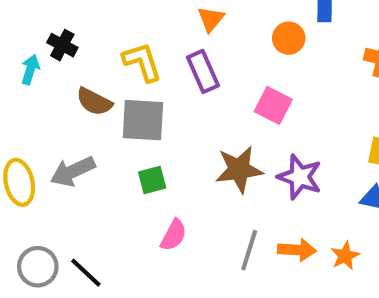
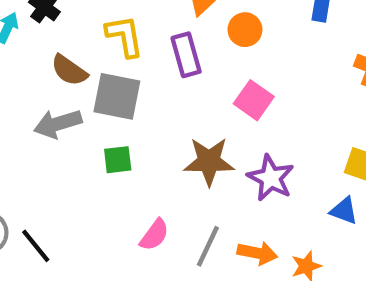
orange circle: (289, 38) -> (245, 30), moved
gray arrow: (73, 171) -> (58, 124), moved
pink semicircle: (174, 235) -> (154, 235), moved

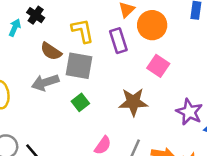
orange circle: (245, 30) -> (152, 25), size x1.5
green square: (118, 160) -> (80, 102), turned -30
purple star: (271, 178) -> (189, 112), moved

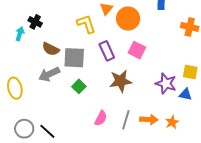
yellow L-shape: (82, 31) -> (86, 24), moved
purple rectangle: (118, 41) -> (107, 51), moved

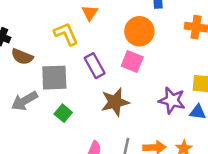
orange circle: (128, 19) -> (139, 31), moved
brown semicircle: (51, 49) -> (22, 57), moved

